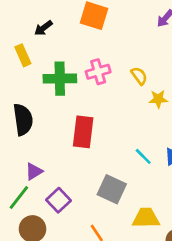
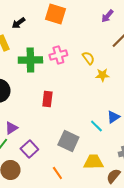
red rectangle: (83, 132) -> (47, 99), size x0.7
cyan line: (143, 156) -> (96, 126), moved

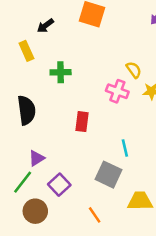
pink cross: (58, 55) -> (117, 91), moved, turned 36
green cross: (30, 60) -> (61, 72), size x0.7
cyan line: (96, 126) -> (125, 148), moved, turned 32

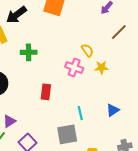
black arrow: (45, 26) -> (16, 15), size x1.5
gray square: (108, 175) -> (67, 134), turned -35

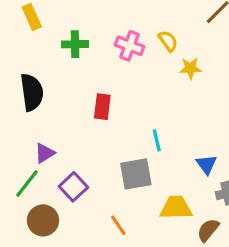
pink cross: (74, 68) -> (130, 46), moved
blue triangle: (113, 110) -> (206, 164), moved, turned -32

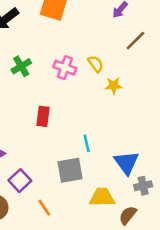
green cross: (75, 44) -> (21, 66), turned -30
blue triangle: (206, 164) -> (126, 163), size x1.5
orange line: (118, 225) -> (44, 208), moved

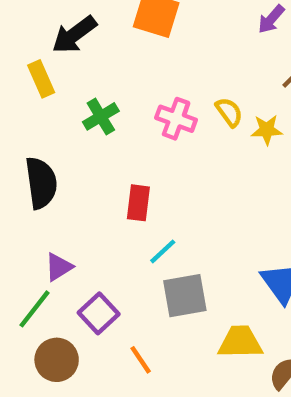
yellow star: (114, 86) -> (267, 130), moved
cyan line: (87, 143) -> (163, 251), moved, turned 60

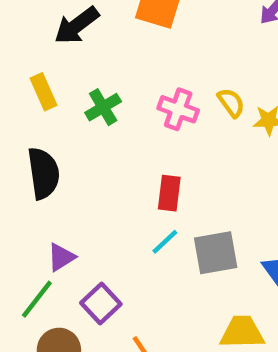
yellow rectangle: (41, 79) -> (44, 92), moved
red rectangle: (138, 203) -> (169, 193), moved
gray square: (185, 296) -> (216, 253), moved

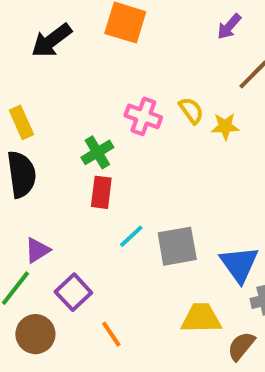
yellow rectangle: (44, 92) -> (21, 122), moved
green cross: (103, 107) -> (97, 152), moved
red rectangle: (169, 193) -> (101, 192), moved

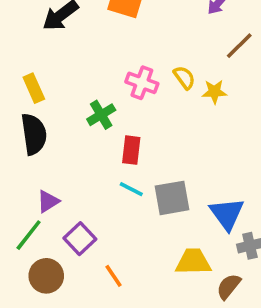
red rectangle: (101, 192) -> (131, 150), moved
cyan line: (131, 236) -> (131, 189), turned 70

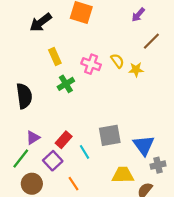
yellow rectangle: (34, 88) -> (55, 56), moved
red rectangle: (131, 150) -> (64, 140), moved, turned 35
cyan line: (131, 189) -> (84, 152), moved, turned 32

